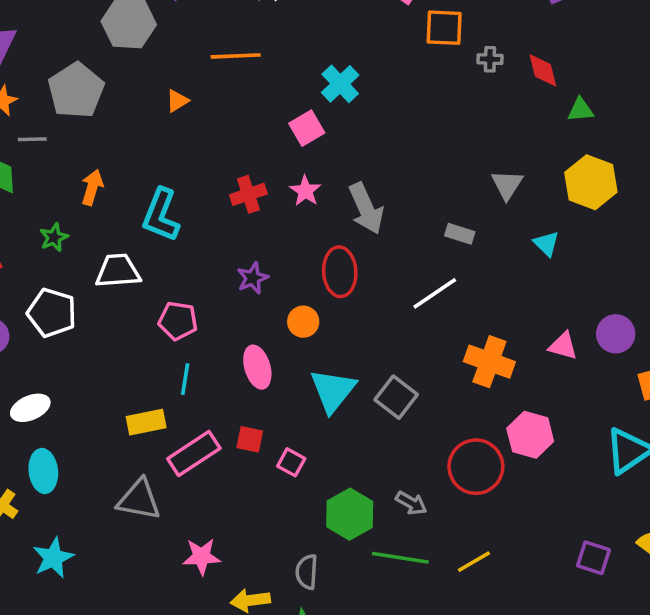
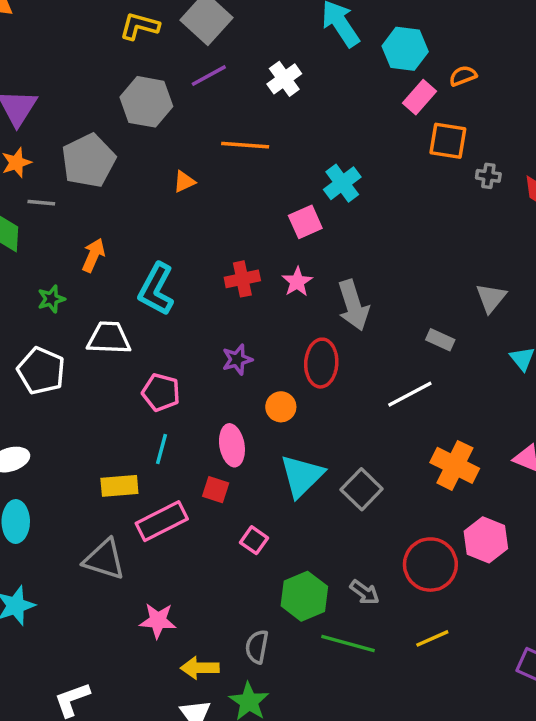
red square: (250, 439) -> (216, 490), moved
yellow line: (474, 562) -> (432, 638), moved

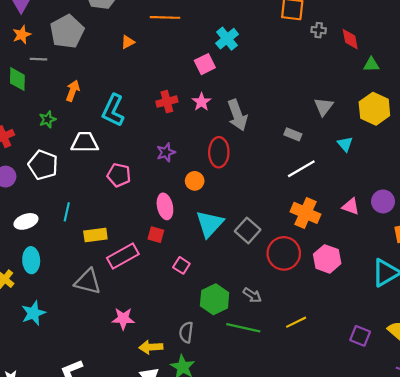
white line: (410, 394) -> (301, 169), moved
cyan line: (161, 449) -> (67, 212), moved
red circle: (430, 565) -> (284, 253), moved

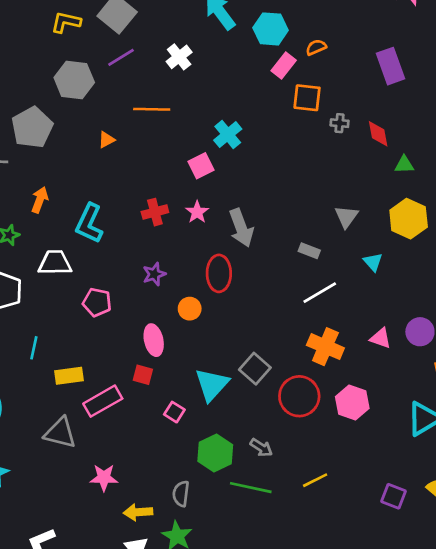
cyan triangle: (210, 224) -> (212, 384), moved

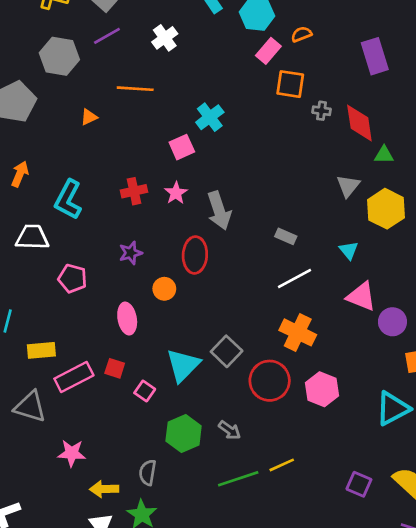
red diamond: (378, 134) -> (359, 123), size x1.4
gray triangle: (346, 217) -> (348, 186), moved
pink triangle: (381, 338) -> (361, 296), moved, size x1.4
red square: (143, 375) -> (115, 368), moved
green line: (251, 488) -> (238, 479), moved, turned -33

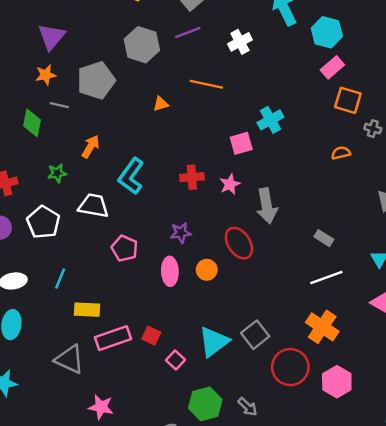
orange semicircle: (301, 34) -> (341, 153), moved
red ellipse: (195, 255) -> (239, 243), turned -44
pink ellipse: (127, 319) -> (170, 271), moved

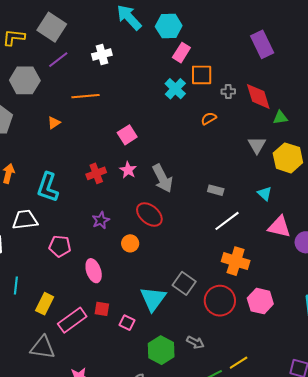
white cross: (240, 42) -> (102, 55), turned 30
cyan cross: (270, 120) -> (175, 89), moved
pink ellipse: (170, 271) -> (94, 271), moved
yellow rectangle: (87, 310) -> (45, 304), turned -50

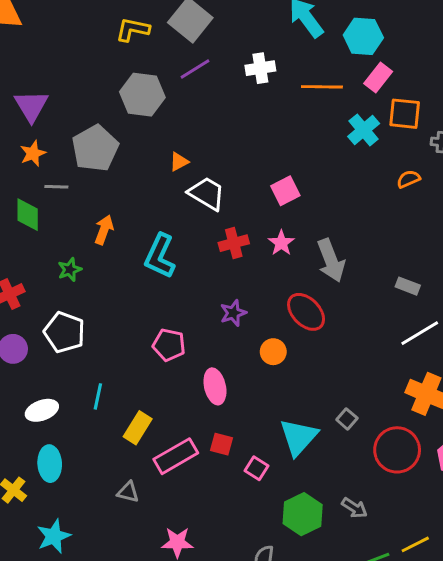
orange line: (86, 96) -> (322, 87), moved
white trapezoid: (25, 220) -> (207, 193), moved, turned 32
gray square: (184, 283) -> (347, 419), size x0.6
gray triangle: (43, 347) -> (128, 492), size x0.6

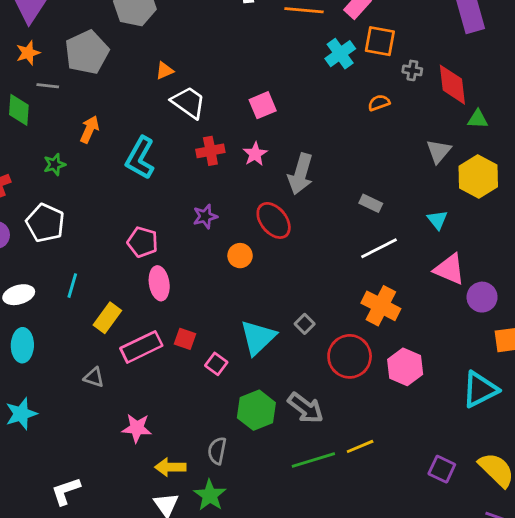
gray arrow: (331, 260) -> (301, 174), turned 33
pink ellipse: (215, 386) -> (159, 283), moved
gray arrow: (354, 508) -> (306, 408), size x1.5

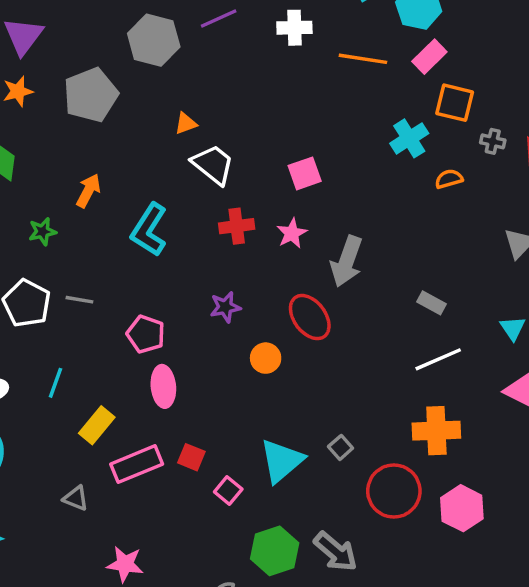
cyan cross: (340, 54) -> (409, 138), moved
gray line: (48, 86) -> (79, 300), moved
orange cross: (381, 306) -> (436, 431), turned -33

